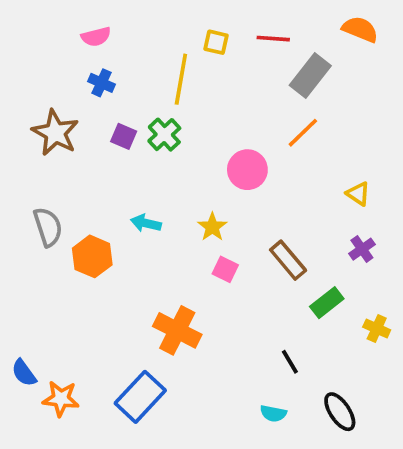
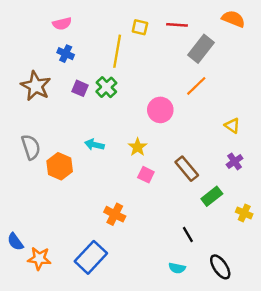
orange cross: (177, 330) -> (115, 214), size x0.7

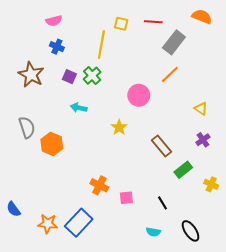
cyan arrow: (94, 145) -> (79, 108), moved
pink square: (146, 175) -> (126, 198), moved, turned -32
orange star: (39, 259) -> (48, 224), moved

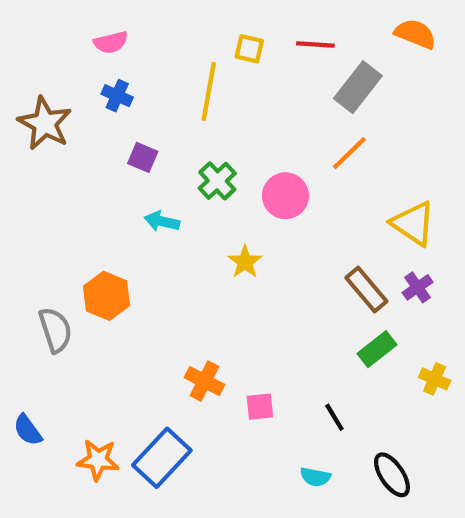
brown star: (31, 75) -> (45, 123), moved
green cross: (92, 76) -> (217, 181), moved
yellow triangle: (201, 109) -> (413, 223), size x1.6
gray semicircle: (27, 127) -> (55, 330), moved
brown rectangle: (162, 146) -> (366, 289), moved

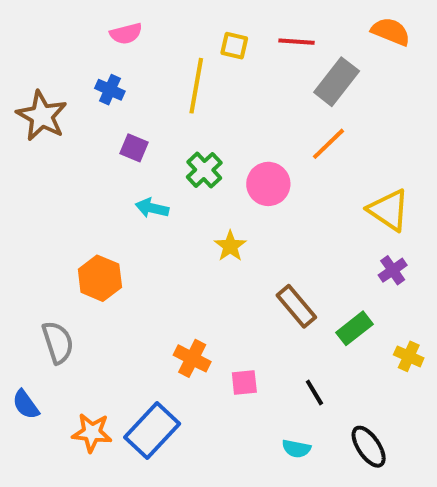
pink semicircle: (111, 42) -> (126, 34), moved
brown rectangle: (366, 289) -> (296, 306), moved
gray semicircle: (55, 330) -> (58, 342), moved

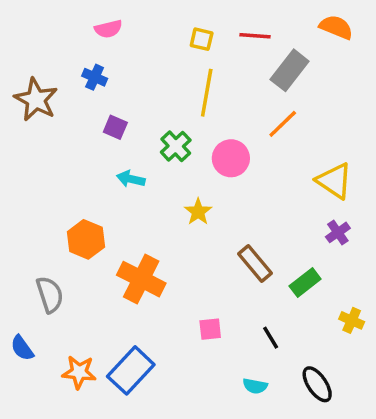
yellow line: (196, 86) -> (207, 93), moved
yellow cross: (409, 356) -> (352, 320), moved
orange cross: (192, 358) -> (141, 279), moved, size x1.5

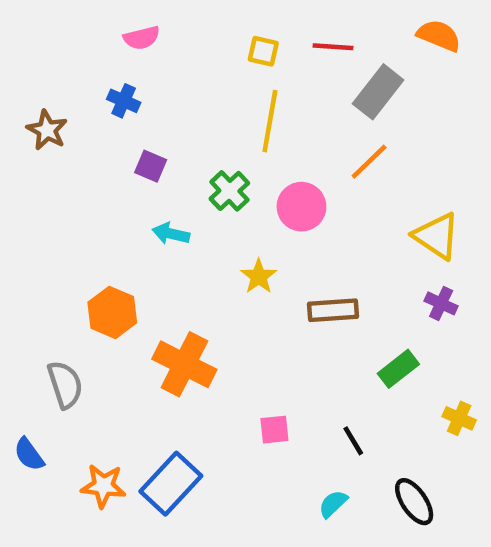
brown star: (36, 100) -> (47, 130), size x0.7
purple cross: (338, 232) -> (441, 303), turned -30
brown rectangle: (255, 264) -> (333, 310), moved, turned -54
cyan semicircle: (255, 386) -> (333, 504), turned 125

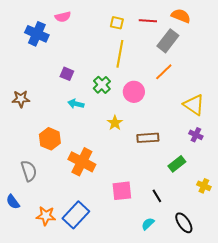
orange semicircle: (439, 35) -> (181, 16), moved
blue cross: (124, 101) -> (37, 34), moved, size x1.6
brown star: (47, 130) -> (21, 99), moved, turned -30
pink square: (274, 430) -> (122, 191), size x1.5

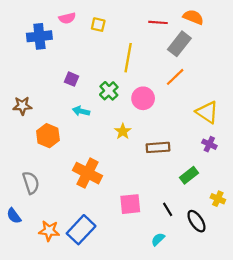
yellow square: (117, 23) -> (98, 25), moved
blue cross: (37, 34) -> (39, 36), turned -30
orange hexagon: (50, 139) -> (48, 136), moved
black ellipse: (184, 223) -> (196, 221), moved

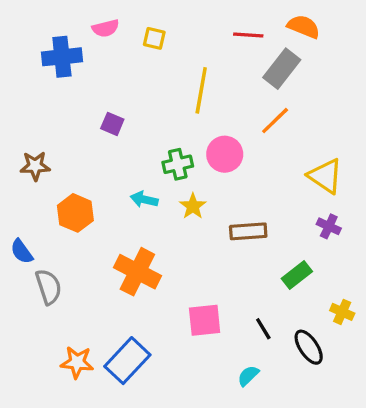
green cross: (109, 91) -> (178, 164), moved, turned 30
cyan arrow: (81, 111) -> (144, 199), moved
blue semicircle: (14, 216) -> (22, 252), moved

